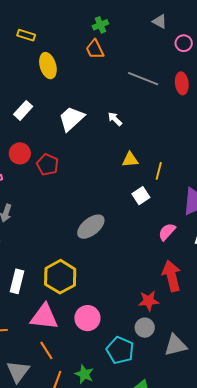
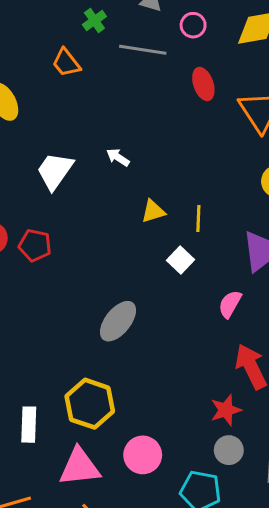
green cross: (100, 25) -> (94, 20), moved
gray line: (143, 79) -> (143, 50), moved

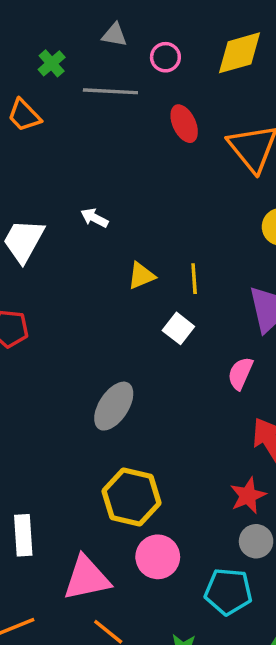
yellow hexagon: (90, 404) -> (132, 497), moved

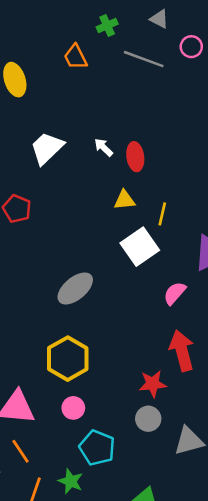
red ellipse: (184, 124) -> (135, 157), moved
white square: (178, 328) -> (140, 247), size x1.6
pink circle: (158, 557) -> (73, 408), size x0.7
cyan pentagon: (228, 591) -> (97, 448), moved

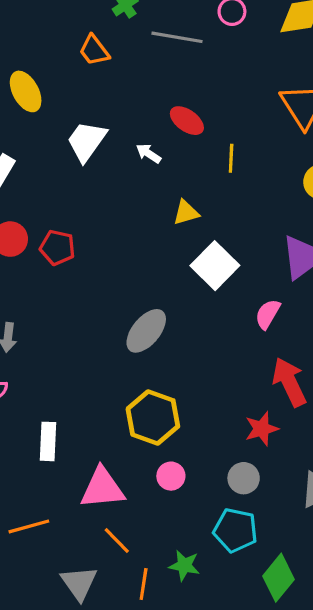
white trapezoid: (47, 148) -> (87, 141), moved
red ellipse: (135, 157) -> (187, 121), moved, turned -36
yellow line: (162, 214) -> (231, 158), moved
gray circle: (148, 419) -> (244, 478), moved
cyan pentagon: (97, 448) -> (235, 530), moved

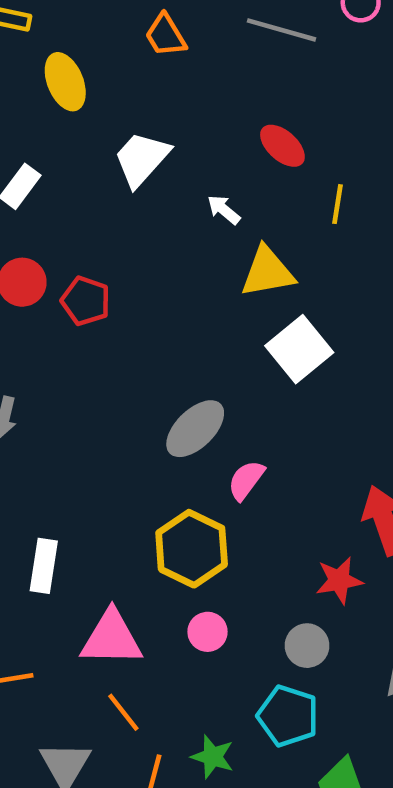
white arrow: (149, 153) -> (224, 210), moved
yellow triangle: (186, 212) -> (267, 272), size x1.5
pink semicircle: (268, 314) -> (246, 480), moved

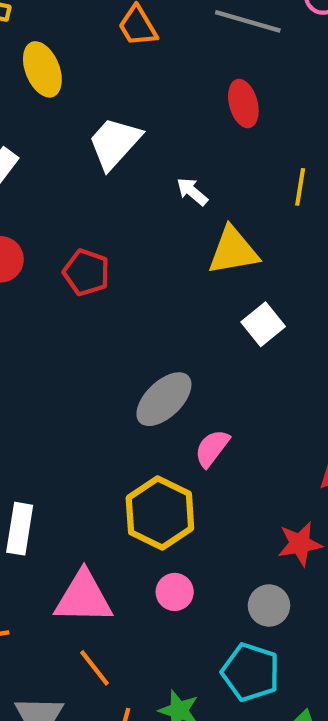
red ellipse: (282, 146) -> (243, 104), moved, turned 33
red pentagon: (86, 301) -> (86, 272), moved
white square: (299, 349) -> (263, 324), size x0.7

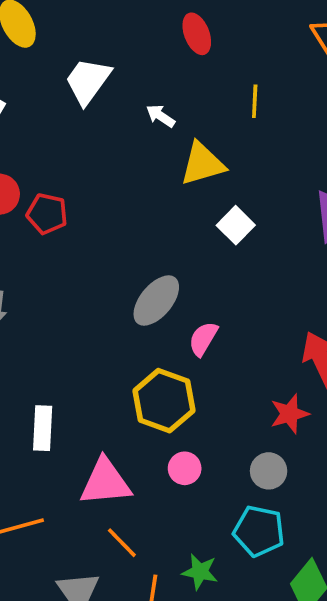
red pentagon: (86, 272) -> (47, 214), moved

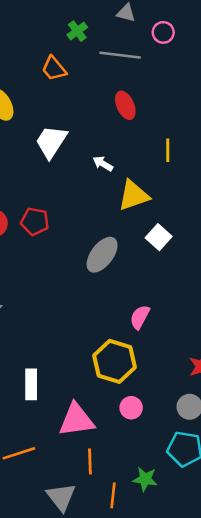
red pentagon: (47, 214) -> (35, 221), moved
gray ellipse: (156, 301) -> (102, 255), moved
orange line: (122, 543) -> (90, 461), turned 45

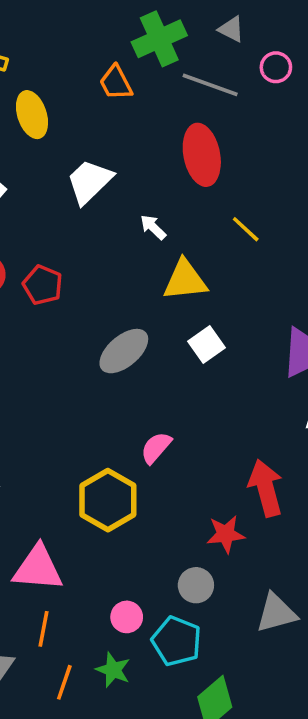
green cross: (77, 31) -> (159, 39), size x1.8
red ellipse: (125, 105) -> (202, 155), size x1.5
yellow line: (168, 150) -> (246, 229), turned -60
pink circle: (131, 408) -> (127, 617), moved

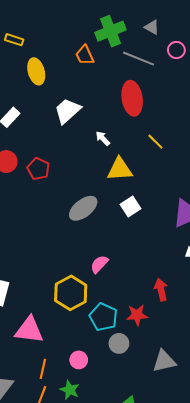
red arrow: (266, 488) -> (161, 290), size x0.7
orange line: (43, 629) -> (43, 369), moved
cyan pentagon: (177, 641) -> (103, 317), moved

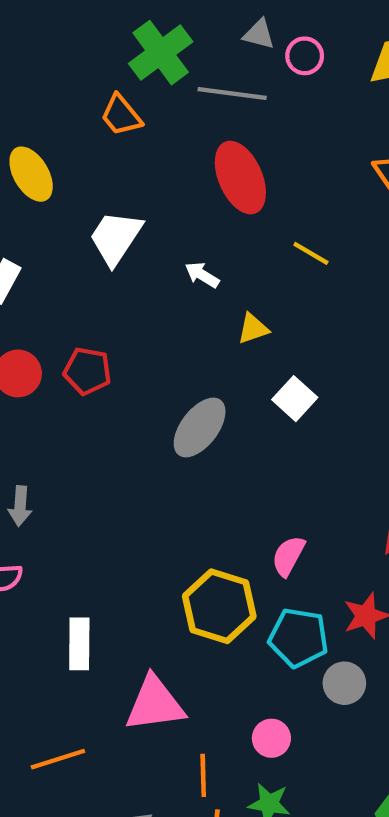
gray triangle: (152, 27) -> (259, 34), moved
yellow triangle: (120, 169) -> (253, 329), size x0.6
pink semicircle: (99, 264) -> (288, 556), moved

